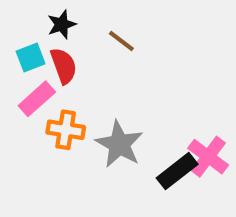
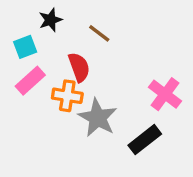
red semicircle: (64, 66) -> (79, 67), moved
orange cross: (66, 130) -> (67, 96), moved
pink cross: (208, 157) -> (165, 94), moved

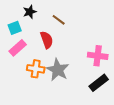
pink cross: (165, 94) -> (98, 56), turned -30
orange cross: (67, 96) -> (36, 69), moved
black rectangle: (145, 140) -> (99, 83), moved

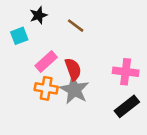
red semicircle: (47, 40) -> (73, 69), moved
pink rectangle: (18, 48) -> (46, 61), moved

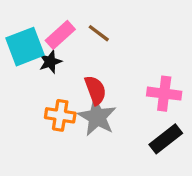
black star: (38, 15) -> (50, 62), moved
cyan square: (19, 36) -> (25, 47), size x1.6
pink rectangle: (46, 61) -> (60, 35), moved

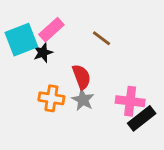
brown line: (99, 33) -> (102, 38), moved
pink cross: (164, 94) -> (130, 101), moved
gray star: (97, 117) -> (83, 100), size x0.7

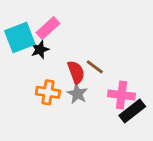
brown line: (102, 38) -> (95, 67), moved

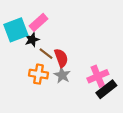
brown line: (95, 67) -> (46, 54), moved
pink cross: (122, 95) -> (98, 76), turned -30

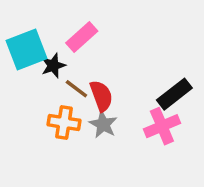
pink rectangle: (38, 22) -> (82, 37), moved
black rectangle: (106, 89) -> (174, 94), moved

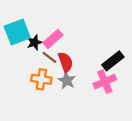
pink rectangle: (82, 37) -> (53, 39), moved

